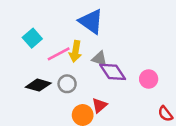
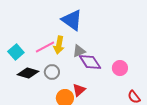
cyan square: (32, 38) -> (16, 52), moved
gray triangle: (99, 59) -> (79, 51), turned -40

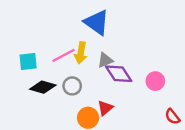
cyan square: (16, 52) -> (28, 61), turned 35

